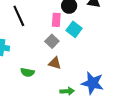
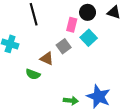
brown triangle: (55, 63) -> (47, 59), moved

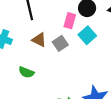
brown triangle: (47, 59) -> (39, 40), moved

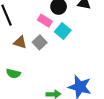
pink rectangle: (70, 21) -> (45, 21), turned -64

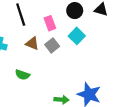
pink rectangle: (45, 21) -> (50, 23), moved, turned 32

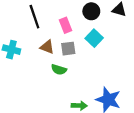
gray square: (52, 45) -> (68, 49), turned 32
green semicircle: (22, 75) -> (59, 70), moved

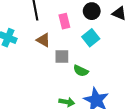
gray square: (68, 49) -> (62, 57), moved
green semicircle: (59, 70) -> (81, 71), moved

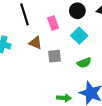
green semicircle: (81, 71) -> (84, 63), moved, turned -40

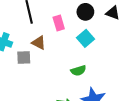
gray square: (54, 56) -> (24, 57), moved
green semicircle: (84, 63) -> (78, 71), moved

